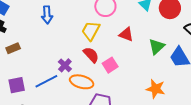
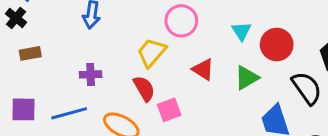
green triangle: (157, 47) -> (247, 78), moved
purple cross: (65, 65) -> (91, 74), moved, turned 32

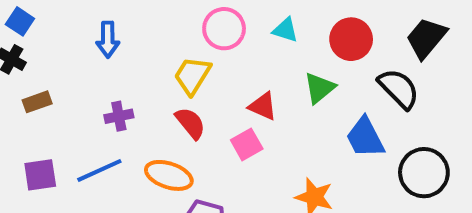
cyan triangle: (241, 31) -> (285, 30), moved, turned -30
red triangle: (203, 69) -> (263, 106), moved
pink square: (169, 110) -> (247, 144), moved

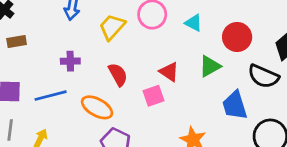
yellow trapezoid: (192, 76) -> (112, 27), moved
black semicircle: (399, 89) -> (263, 76), turned 148

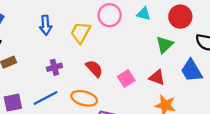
red triangle: (169, 72) -> (157, 77), moved

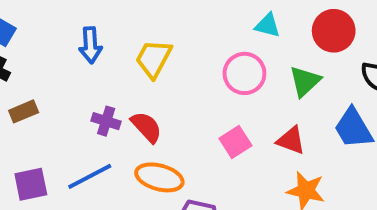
pink circle: (110, 15) -> (244, 73), moved
purple cross: (54, 67) -> (106, 121), turned 32
red semicircle: (94, 69) -> (146, 127), moved

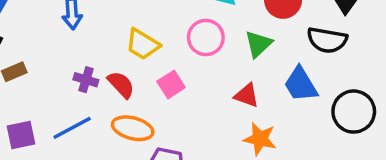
yellow trapezoid: (154, 59) -> (143, 44), moved, turned -87
pink square: (235, 142) -> (171, 84), moved

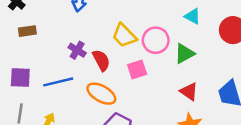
pink circle: (206, 37) -> (156, 40), moved
green triangle: (258, 44) -> (184, 54), moved

